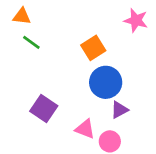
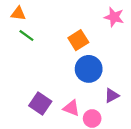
purple square: (44, 108) -> (40, 104), moved
purple triangle: (119, 110) -> (112, 95), moved

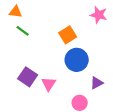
purple square: (40, 104) -> (28, 77), moved
pink triangle: (71, 108) -> (49, 84), moved, turned 42

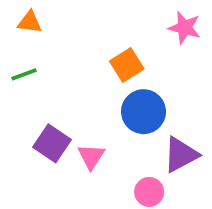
green line: (23, 31) -> (24, 74), moved, turned -56
purple triangle: (97, 83) -> (181, 155), size x1.5

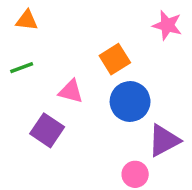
pink triangle: (91, 156) -> (71, 91), moved, turned -48

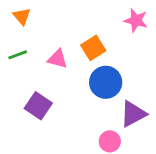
orange triangle: (27, 20) -> (22, 16), turned 42
pink triangle: (71, 91) -> (58, 59), moved

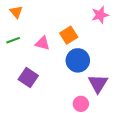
pink star: (136, 20) -> (100, 15), turned -30
purple triangle: (133, 114) -> (98, 84), turned -30

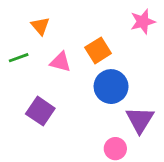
orange triangle: (16, 12) -> (40, 26), moved

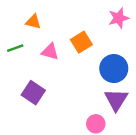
orange triangle: (40, 26) -> (33, 22), turned -35
blue circle: (111, 87) -> (114, 69), moved

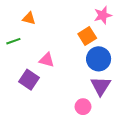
orange square: (81, 42) -> (87, 36), moved
pink triangle: (50, 52) -> (47, 60), moved

